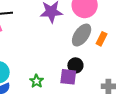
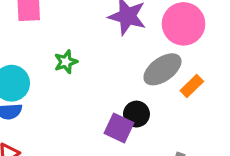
green star: (37, 81) -> (66, 62), moved

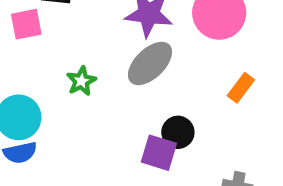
gray ellipse: (162, 69) -> (150, 63), moved

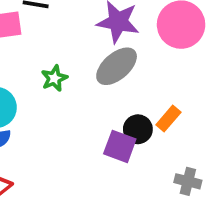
orange rectangle: (241, 88) -> (168, 119), moved

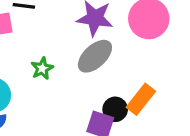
orange rectangle: (168, 119) -> (141, 99), size x1.4

